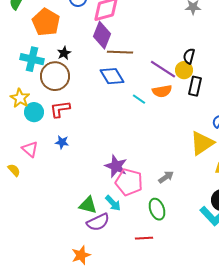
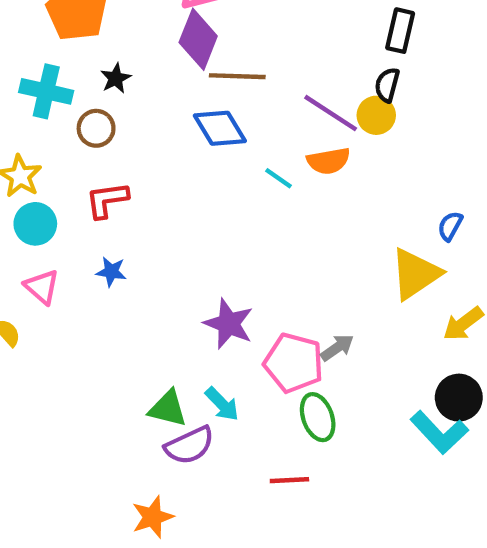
brown circle: (55, 76) -> (96, 128), size x0.6
black rectangle: (195, 86) -> (400, 31), moved
cyan circle: (34, 112) -> (35, 224), moved
pink pentagon: (129, 182) -> (294, 363), moved

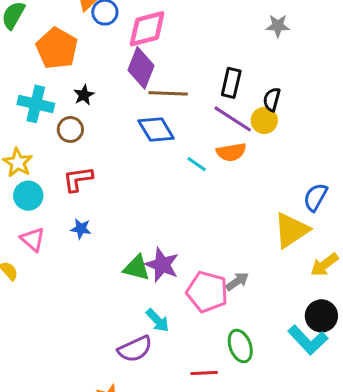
black rectangle: (400, 31) -> (231, 83), moved
blue semicircle: (450, 226) -> (315, 197), size x1.4
green triangle: (168, 408) -> (137, 268), moved
green ellipse: (318, 417) -> (240, 346), moved

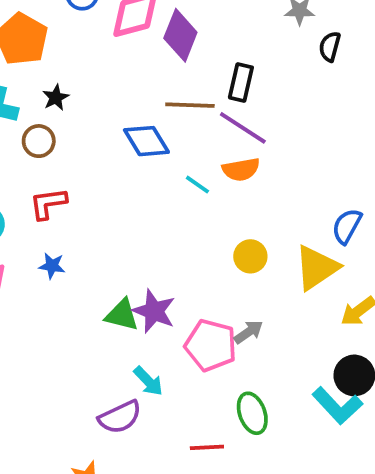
purple diamond: (141, 68) -> (180, 35), moved
brown line: (168, 93) -> (190, 105), moved
black semicircle: (272, 99) -> (330, 47), moved
yellow circle: (264, 120) -> (250, 256), moved

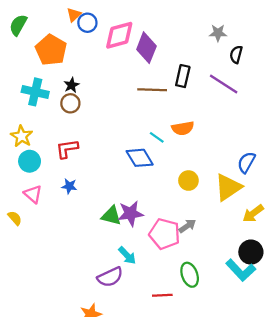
purple line: (243, 128) -> (224, 84), moved
brown circle: (39, 141) -> (70, 103), moved
blue diamond: (146, 141) -> (140, 158), moved
purple star: (154, 311) -> (131, 213), turned -30

